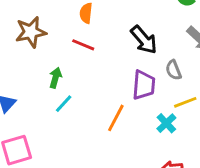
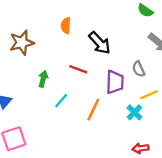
black arrow: (144, 40) -> (100, 43), moved
red line: (83, 45) -> (78, 69), moved
cyan line: (64, 104) -> (61, 101), moved

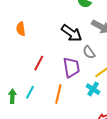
black arrow: (100, 43) -> (72, 33), moved
red line: (78, 69) -> (39, 63), turned -70
green arrow: (43, 79) -> (12, 96), moved

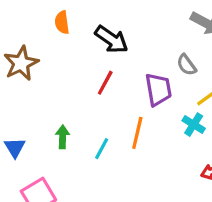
orange semicircle: (21, 29) -> (62, 22), moved
black arrow: (72, 33) -> (111, 39), moved
cyan line: (30, 92) -> (102, 149), moved

